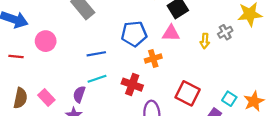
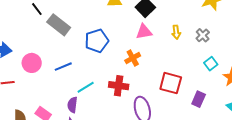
gray cross: (225, 32) -> (203, 35), moved
blue pentagon: (134, 34) -> (97, 41), moved
blue line: (96, 54) -> (63, 67), moved
cyan square: (229, 99) -> (211, 64), moved, turned 32

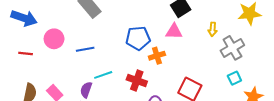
yellow arrow: (176, 32) -> (213, 29), moved
gray cross: (203, 35) -> (232, 48), size x1.6
blue pentagon: (97, 41) -> (138, 38), moved

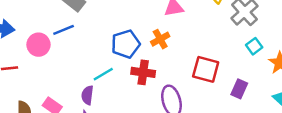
blue pentagon: (138, 38) -> (126, 44), moved
blue line: (85, 49) -> (64, 30), moved

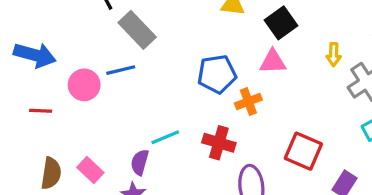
blue pentagon: (126, 44) -> (217, 74), moved

